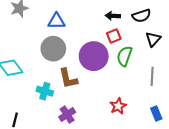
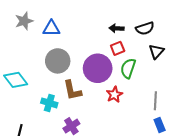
blue triangle: (56, 21) -> (51, 28), moved
gray line: (152, 76) -> (155, 101), moved
red star: (118, 106) -> (114, 95), moved

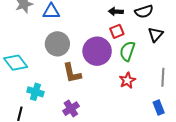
red star: (114, 95) -> (127, 80), moved
gray line: (155, 101) -> (163, 77), moved
cyan cross: (49, 103) -> (35, 92), moved

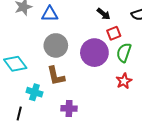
black arrow: (116, 11) -> (104, 14), moved, turned -144
brown L-shape: (72, 73) -> (56, 76), moved
purple cross: (71, 109) -> (69, 108), turned 35

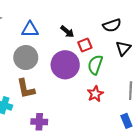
blue triangle: (50, 14) -> (30, 30), moved
black arrow: (104, 14) -> (67, 32), moved

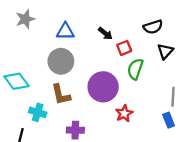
purple circle: (65, 65) -> (103, 87), moved
red star: (95, 94) -> (124, 113), moved
blue rectangle: (126, 121) -> (169, 120), moved

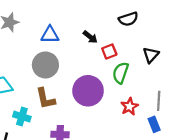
black semicircle: (153, 27) -> (128, 19), moved
red star: (124, 113) -> (129, 106), moved

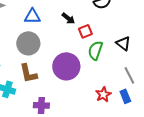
black triangle: (151, 55) -> (123, 43), moved, turned -35
gray line: (159, 101) -> (129, 75), turned -30
red star: (129, 106) -> (103, 94), moved

